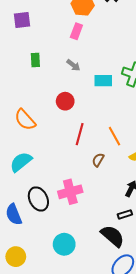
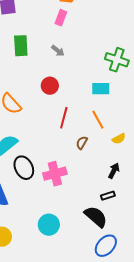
green rectangle: (35, 60) -> (21, 46), size x1.5
cyan rectangle: (103, 81) -> (101, 89), moved
black ellipse: (38, 199) -> (24, 168), moved

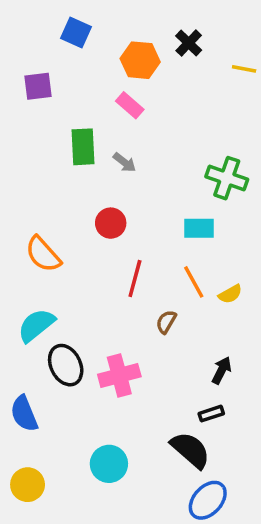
pink rectangle: (61, 18) -> (130, 105), turned -70
green rectangle: (21, 46) -> (83, 147), moved
yellow semicircle: (119, 139) -> (230, 294), moved

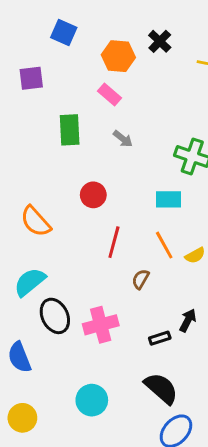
gray arrow: (125, 162) -> (123, 139), moved
black rectangle: (211, 414) -> (160, 338), moved

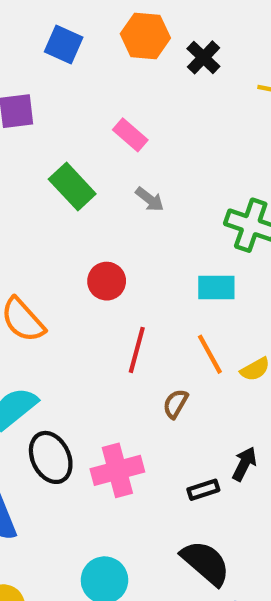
orange hexagon: (118, 56) -> (145, 36), moved
green rectangle: (70, 130) -> (72, 186), turned -40

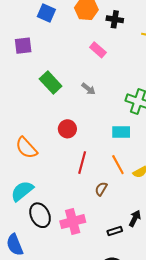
black cross: (203, 57) -> (115, 19), turned -35
pink rectangle: (130, 135) -> (98, 50), moved

